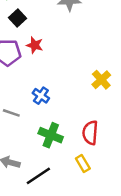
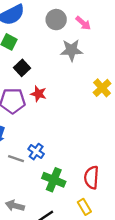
yellow cross: (101, 80) -> (102, 88), moved
blue cross: (41, 96) -> (36, 152), moved

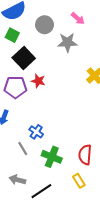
gray circle: (56, 20) -> (45, 25), moved
black square: (22, 68) -> (24, 58), size x1.5
gray line: (16, 159) -> (23, 149), moved, turned 40

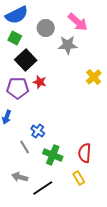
pink arrow: (78, 18) -> (78, 22), size x1.5

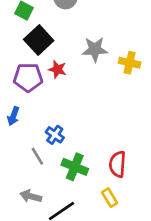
gray star: (68, 45) -> (95, 49), moved
yellow cross: (94, 77) -> (130, 63), turned -35

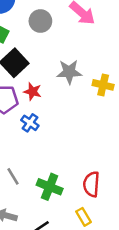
blue cross: (55, 135) -> (30, 123), moved

